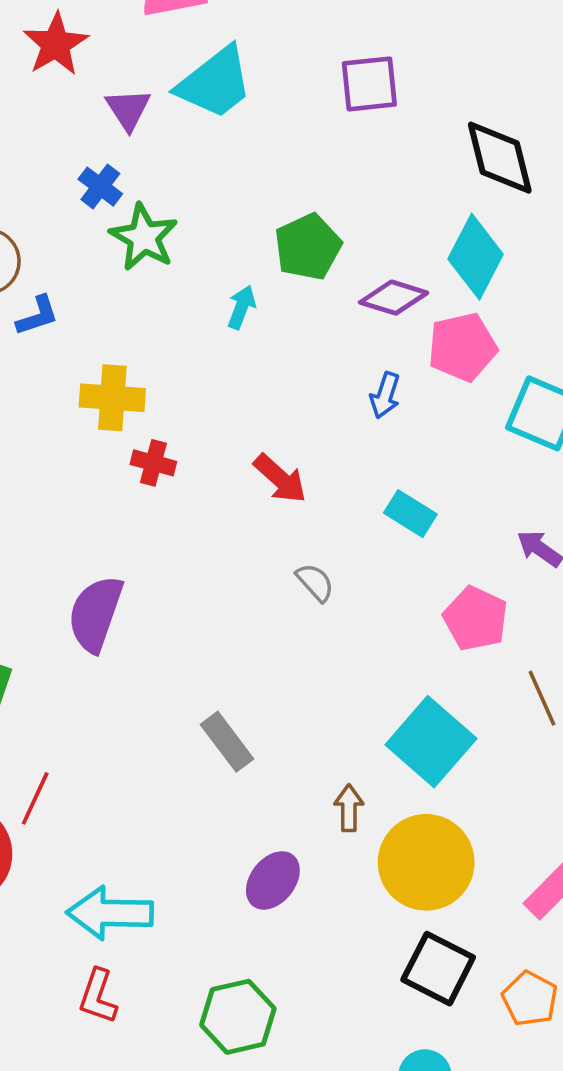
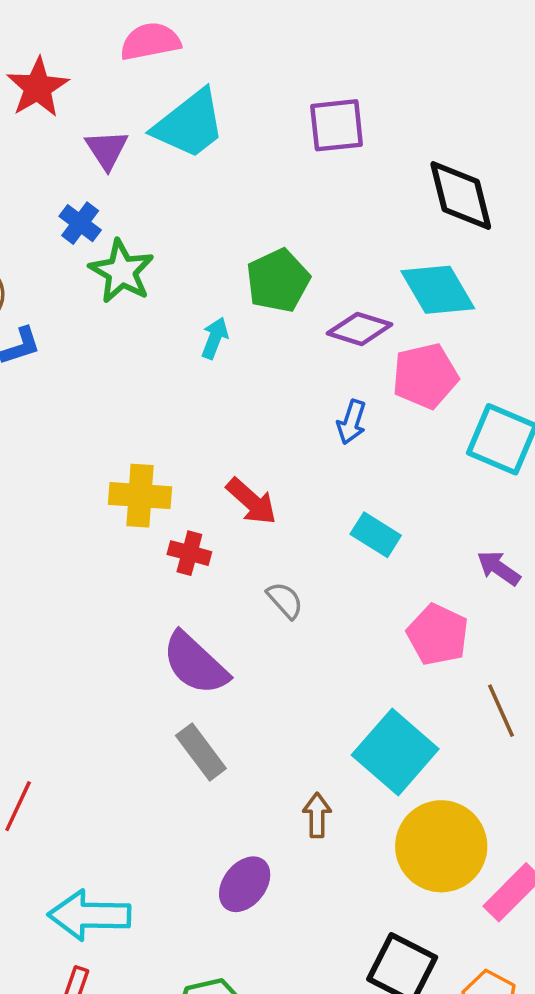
cyan diamond: (476, 257) -> (438, 290), turned -58
yellow cross: (112, 398) -> (140, 496), moved
red cross: (153, 463) -> (189, 553), moved
purple semicircle: (95, 614) -> (195, 663), moved, turned -66
yellow circle: (426, 862) -> (441, 846), moved

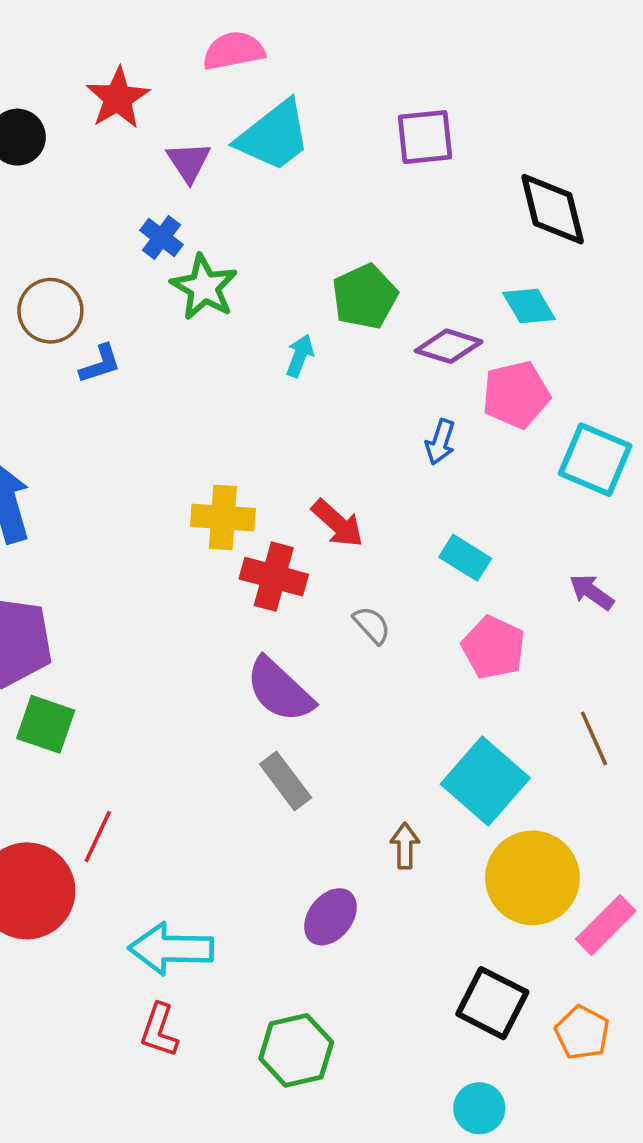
cyan diamond: (438, 290) -> (529, 306), size x0.7
red cross: (189, 553) -> (274, 577), size x1.5
pink pentagon: (438, 635) -> (494, 647), moved

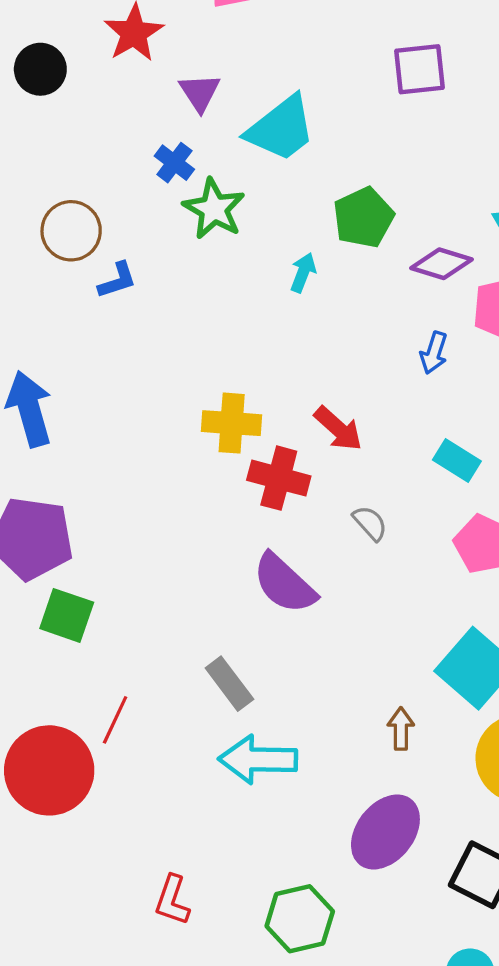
cyan trapezoid: (274, 136) -> (281, 129), moved
gray rectangle: (286, 781) -> (229, 684), moved
purple ellipse: (330, 917) -> (385, 832), moved, size x1.4
cyan arrow: (171, 949) -> (258, 759), moved

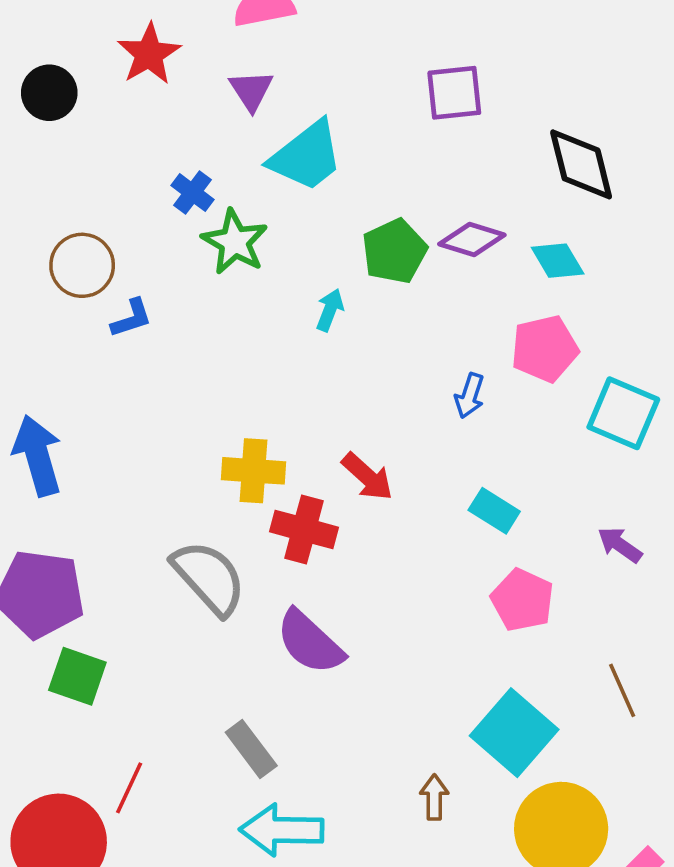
purple triangle: (200, 92) -> (251, 90), moved
purple diamond: (442, 264) -> (472, 240), moved
gray semicircle: (370, 523) -> (209, 578), moved, size x2.0

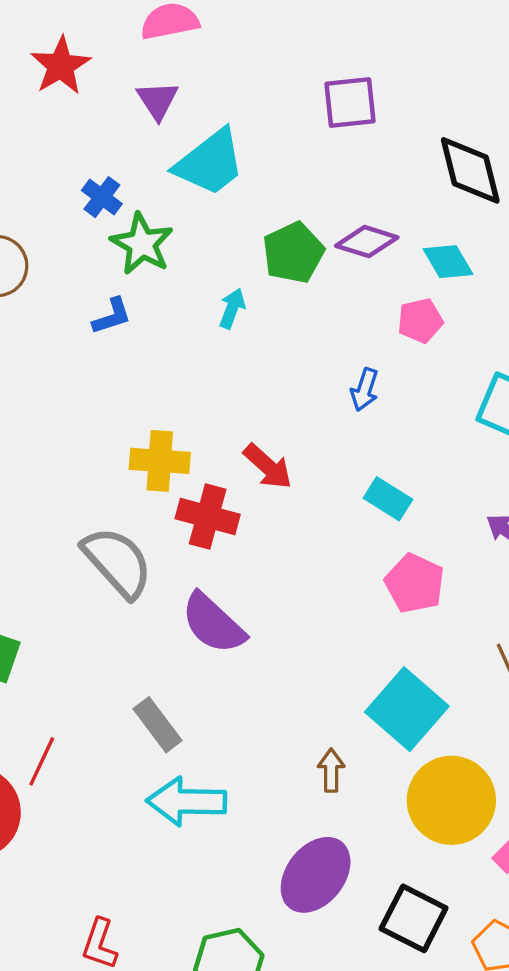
blue L-shape: (131, 318) -> (112, 316), moved
pink pentagon: (545, 349) -> (420, 321), moved, size x0.7

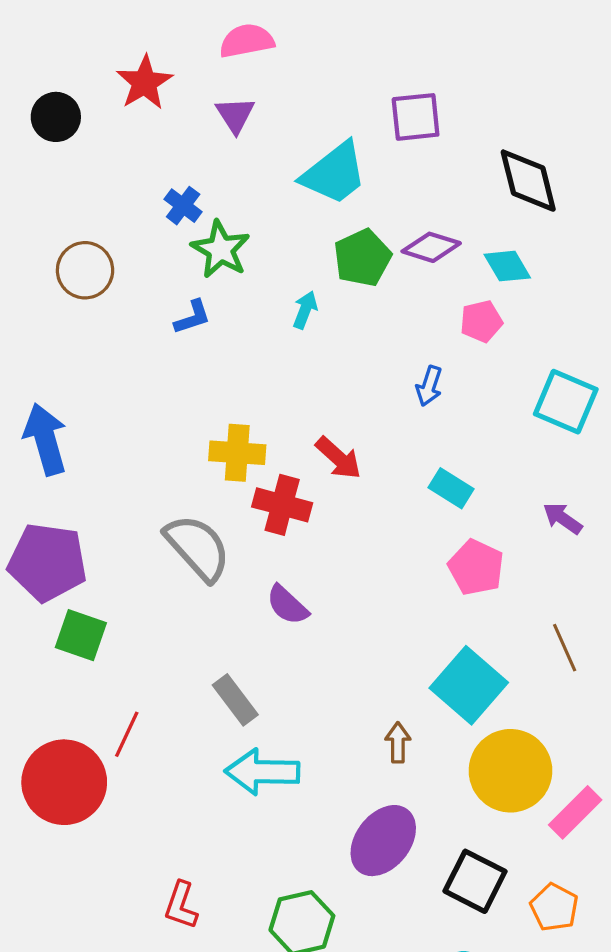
cyan trapezoid: (210, 163) -> (334, 173), moved
purple semicircle: (213, 623) -> (287, 605), size x0.7

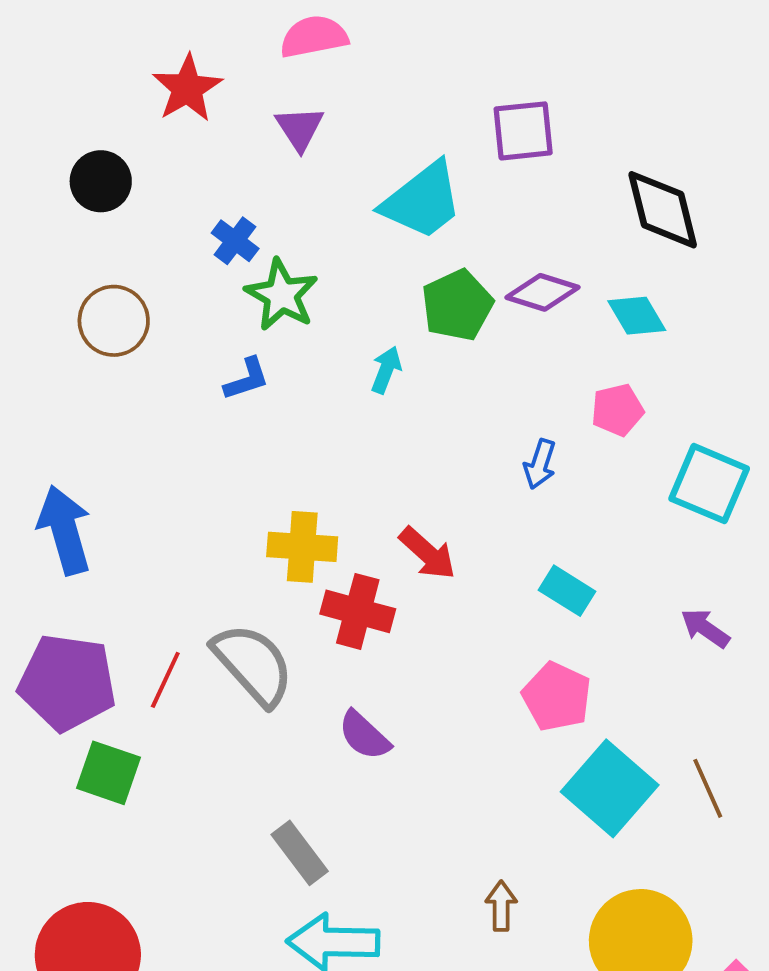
black circle: (56, 117) -> (101, 181), moved
pink pentagon: (481, 321) -> (617, 410), moved
pink pentagon: (476, 567) -> (557, 697), moved
cyan square: (469, 685) -> (610, 788), moved
red line: (127, 734) -> (165, 680), moved

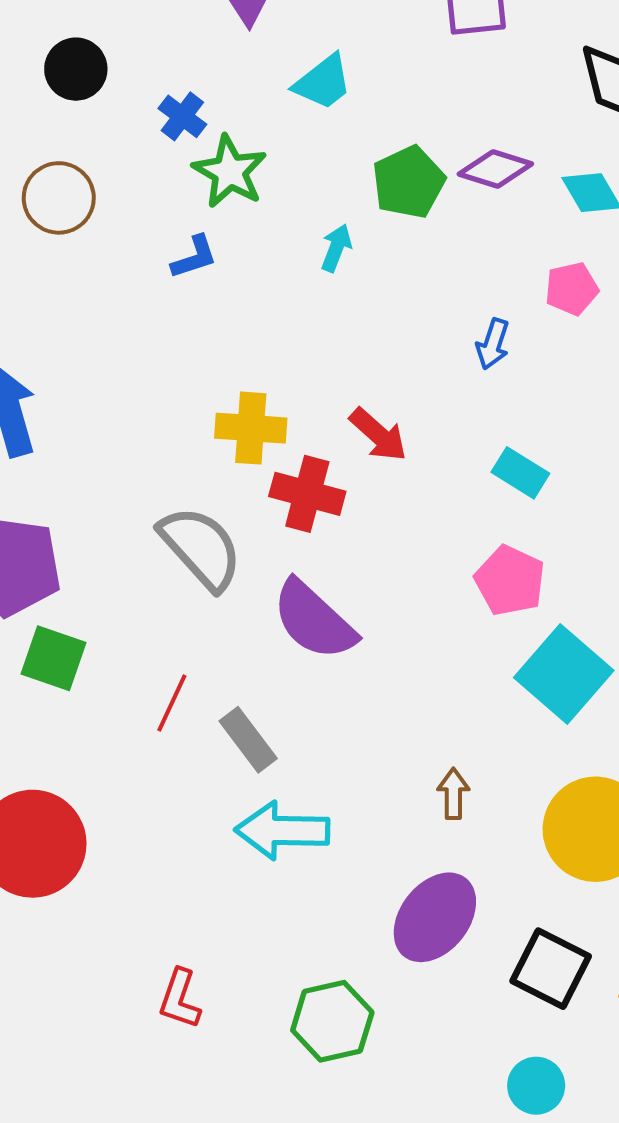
black circle: (101, 181) -> (76, 69), moved
cyan trapezoid: (422, 201) -> (323, 82), moved, size x0.7
red line: (165, 680) -> (172, 703), moved
purple semicircle: (364, 735) -> (314, 620), size x1.6

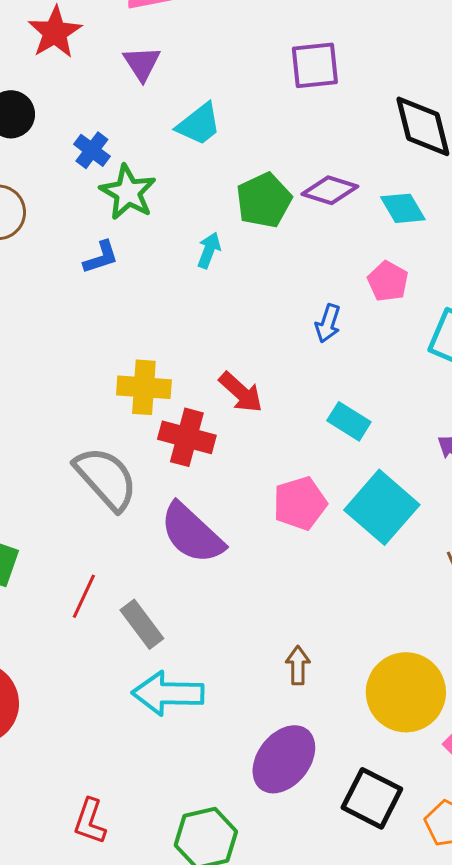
pink pentagon: (572, 289) -> (388, 281), turned -30
pink pentagon: (510, 581) -> (300, 503), moved, turned 30
cyan square: (564, 674) -> (382, 507), moved

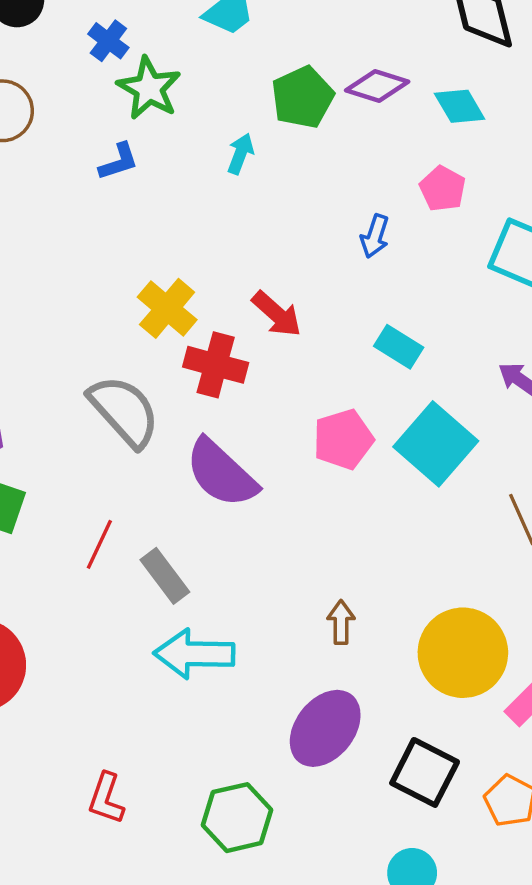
yellow cross: (144, 387) -> (167, 308), turned 36

